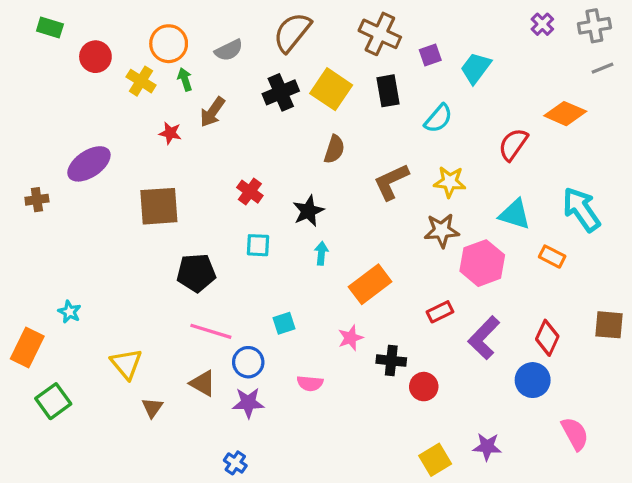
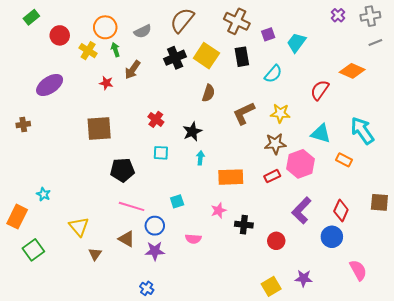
green rectangle: (50, 27) -> (31, 17), turned -56
purple ellipse: (89, 164) -> (50, 85), moved
orange rectangle: (370, 284) -> (231, 177), turned 35
red rectangle: (440, 312) -> (272, 176), moved
red circle: (424, 387) -> (276, 241), moved

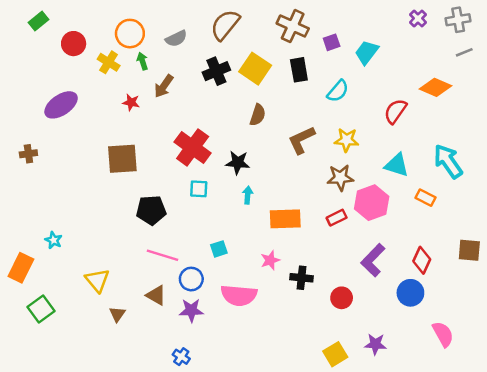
red cross: (156, 119) -> (193, 147), size x1.8
black star: (192, 132) -> (238, 163), turned 30
pink semicircle: (193, 239) -> (239, 295), size x1.8

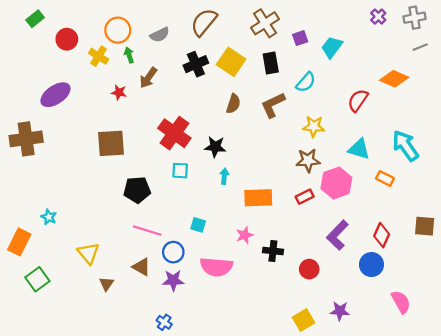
brown cross: (293, 26) -> (265, 23), turned 32
brown L-shape: (301, 140) -> (273, 105), moved
brown cross: (28, 154) -> (26, 139), size x2.0
cyan square: (219, 249) -> (198, 225), turned 35

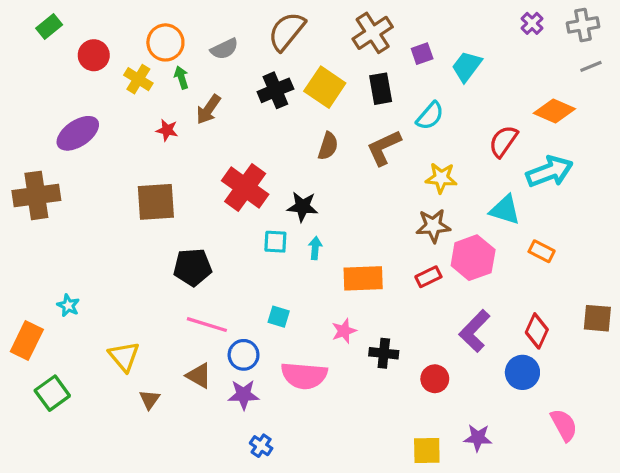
cyan arrow: (405, 146) -> (550, 172), moved, turned 104
cyan square: (180, 171) -> (275, 242), moved
yellow square: (304, 320) -> (427, 450), turned 30
blue cross: (164, 322) -> (261, 446), moved

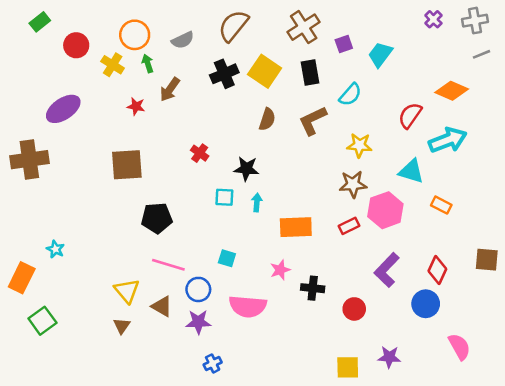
red cross: (245, 188) -> (200, 153), size x0.5
yellow triangle: (124, 356) -> (127, 291), moved
blue cross: (261, 446) -> (213, 364), turned 30

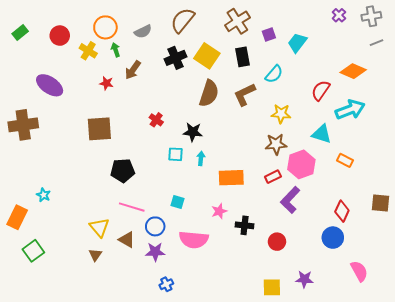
green rectangle: (40, 22) -> (20, 32), moved
purple ellipse: (63, 109) -> (50, 85), turned 68
brown semicircle: (267, 119) -> (209, 93), size x1.5
purple L-shape: (387, 270) -> (290, 200), moved

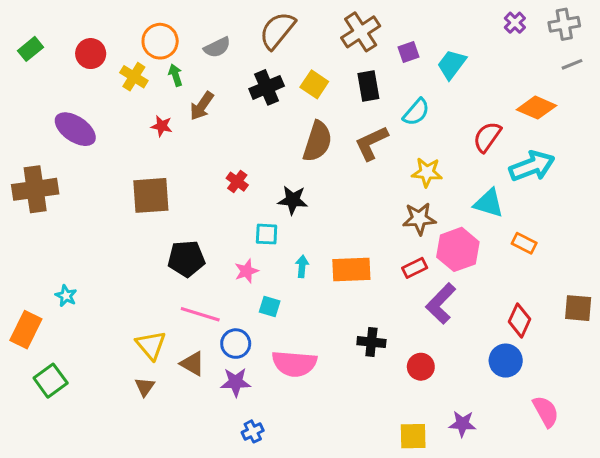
yellow square: (207, 56) -> (314, 84), size x0.7
cyan arrow: (201, 158) -> (302, 266), moved
pink star: (219, 211) -> (246, 271), moved

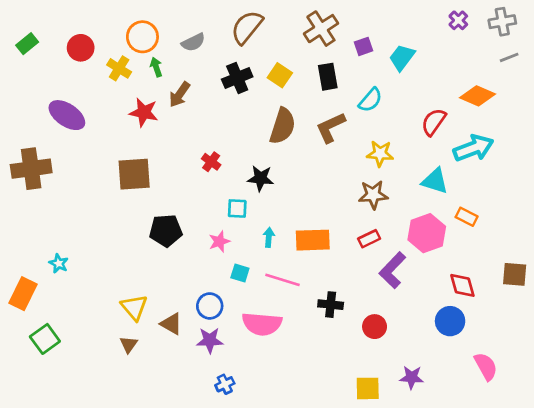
red star: (162, 126) -> (144, 112), size x1.5
pink hexagon: (458, 249) -> (427, 233), moved
pink line: (200, 314) -> (283, 280), moved
red diamond: (520, 320) -> (462, 285), turned -40

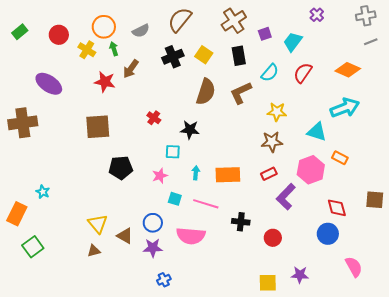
purple cross: (458, 20) -> (317, 15), moved
red semicircle: (434, 122) -> (303, 73), moved
brown triangle: (129, 344) -> (94, 251), turned 40

